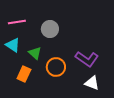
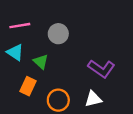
orange circle: (56, 67) -> (58, 100), moved
white triangle: (92, 83) -> (93, 99), moved, turned -35

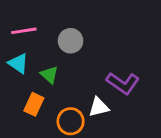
white triangle: (93, 99) -> (99, 107), moved

